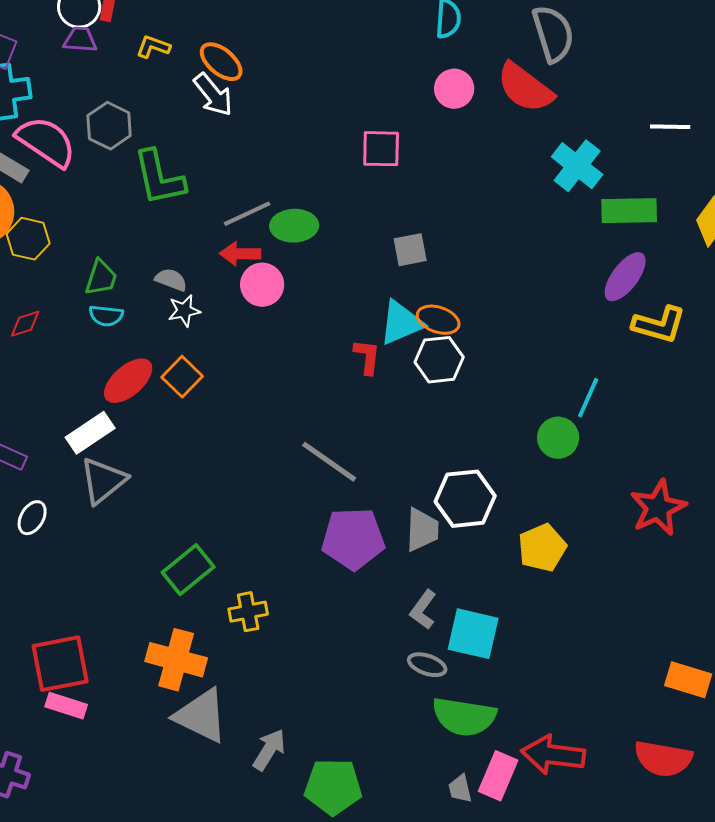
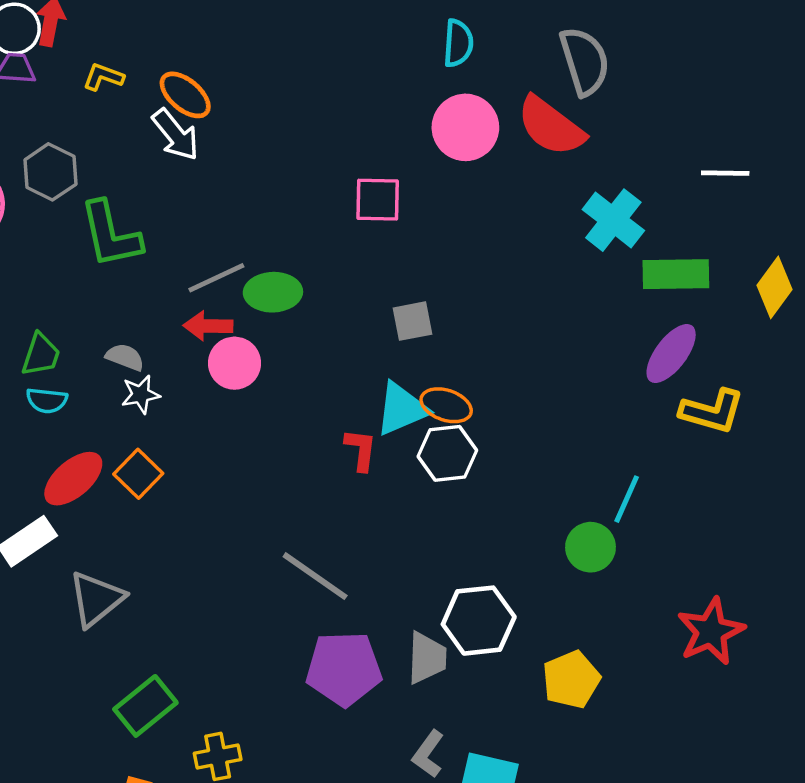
pink circle: (454, 89) -> (465, 127), size x1.4
gray triangle: (103, 481) -> (96, 599), moved

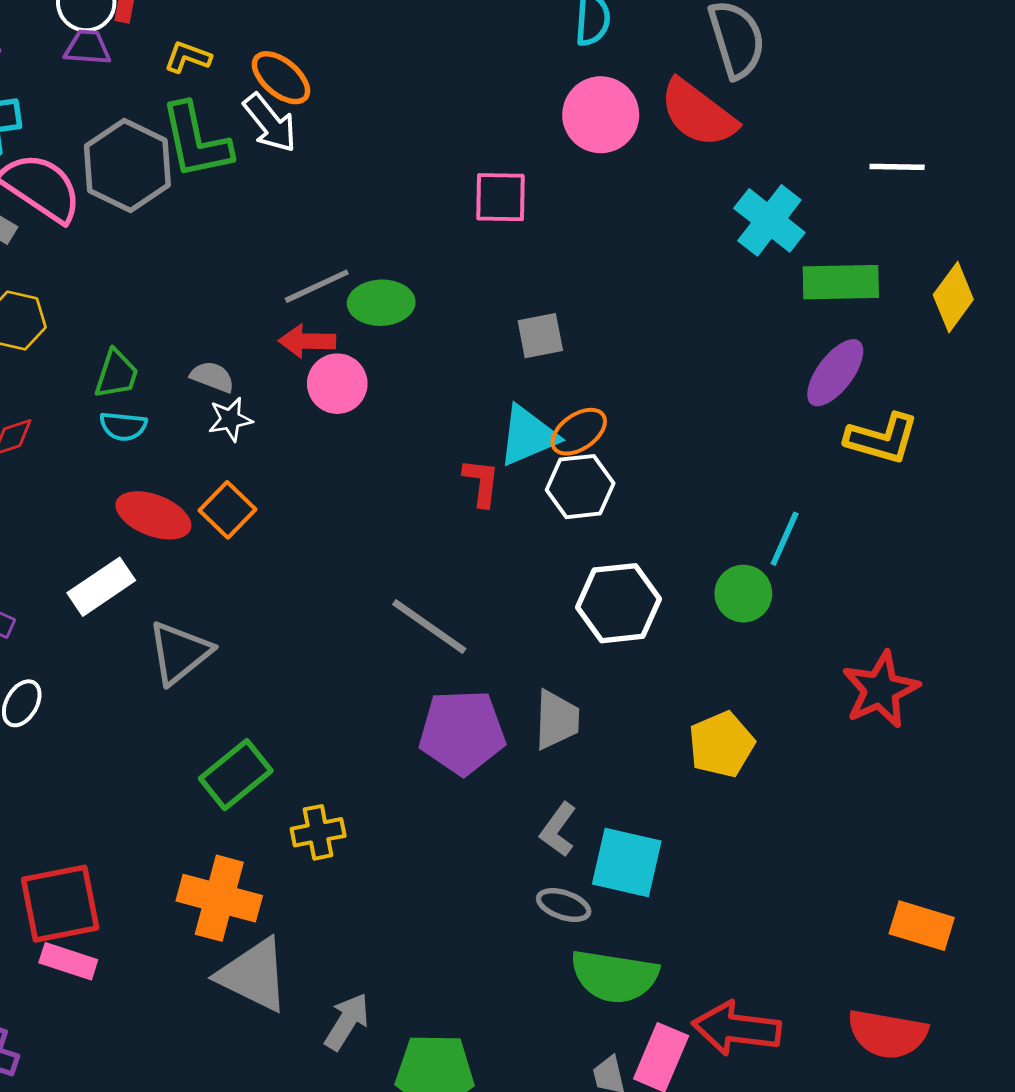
gray hexagon: (50, 172) -> (127, 166), size x1.4
green L-shape: (111, 234) -> (196, 141), moved
orange ellipse: (446, 405) -> (579, 432), turned -54
red ellipse: (73, 479) -> (153, 515), turned 62
white hexagon: (479, 621) -> (619, 603), moved

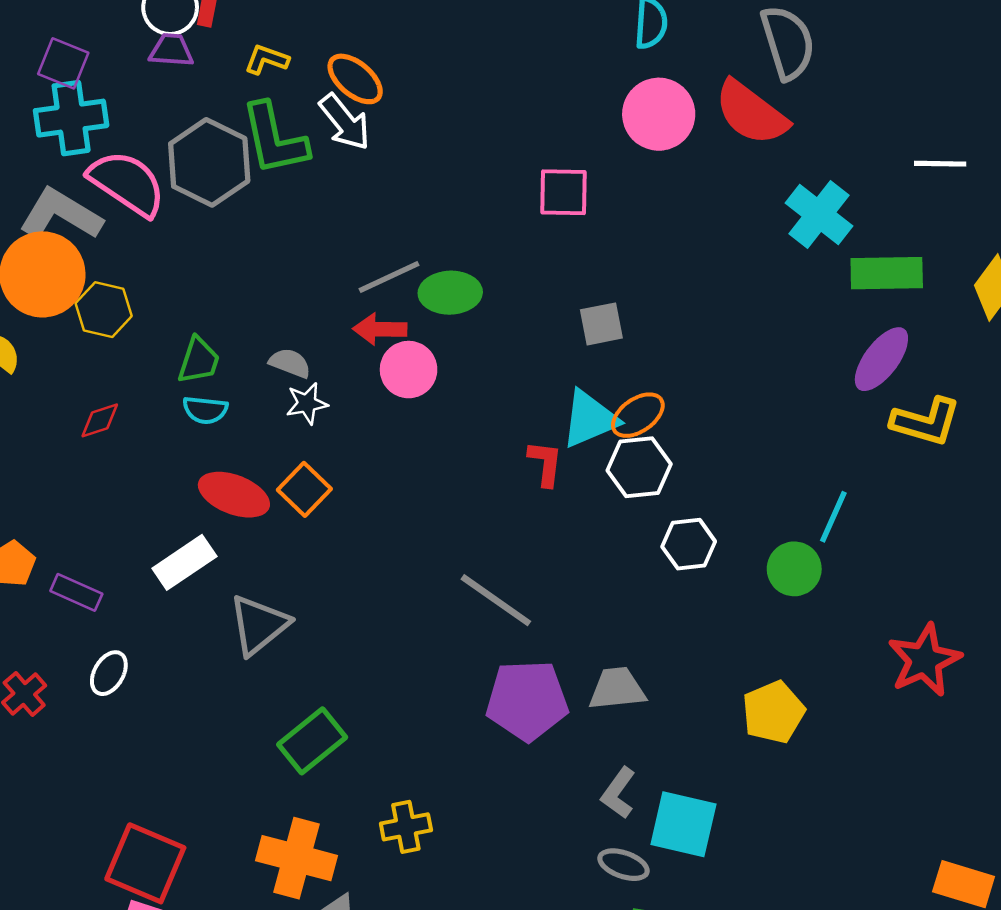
white hexagon: (619, 603) -> (689, 544), moved, size x0.7
gray trapezoid: (557, 720) -> (617, 689), turned -98
yellow cross: (318, 832) -> (406, 827), moved
red square: (60, 904) -> (145, 863), turned 34

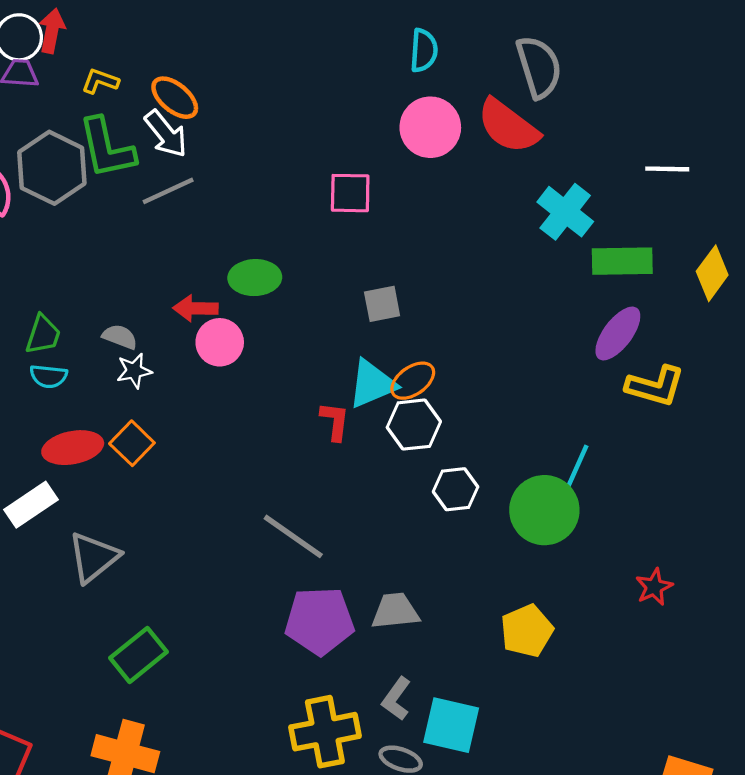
gray line: (389, 277) -> (168, 191), moved
red ellipse: (234, 495) -> (73, 448), turned -32
green circle: (794, 569) -> (544, 510), size x1.5
red star: (924, 660) -> (654, 587), size x0.6
yellow cross: (406, 827) -> (325, 732), moved, size x1.6

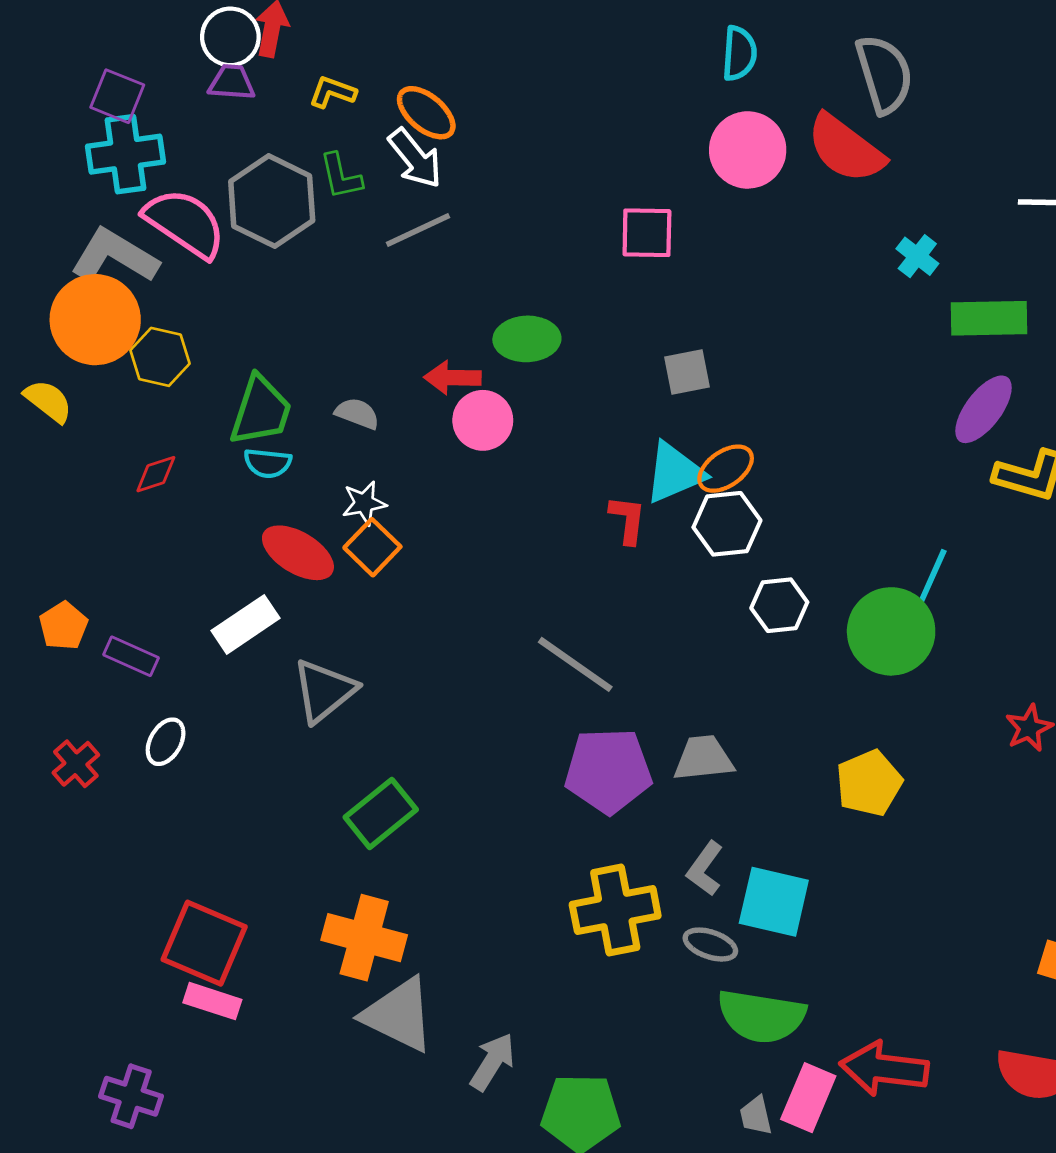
green L-shape: (107, 148) -> (341, 176), size x0.6
cyan cross: (565, 212) -> (917, 256), size x0.6
green trapezoid: (43, 335) -> (261, 411), size x1.4
white star: (134, 371) -> (364, 503), moved
red ellipse: (73, 448) -> (298, 553), turned 42

